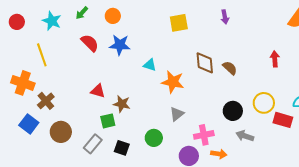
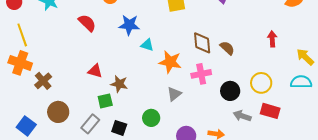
blue star: (120, 45) -> (129, 25), moved
yellow line: (42, 55) -> (22, 35), moved
red rectangle: (283, 120) -> (270, 111), moved
blue square: (29, 124) -> (26, 126), moved
pink cross: (204, 135) -> (201, 74), moved

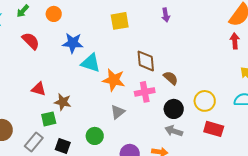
red arrow: (272, 39) -> (235, 41), moved
cyan triangle: (147, 45) -> (91, 63), size x1.5
brown semicircle: (227, 48) -> (171, 78), moved
gray arrow: (242, 116) -> (174, 131), moved

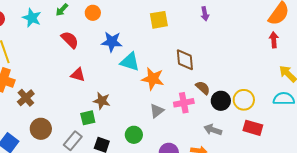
brown semicircle: (171, 78) -> (203, 88), moved
red triangle: (39, 89) -> (78, 75), moved
pink cross: (145, 92) -> (184, 103), moved
black circle: (174, 109) -> (221, 101), moved

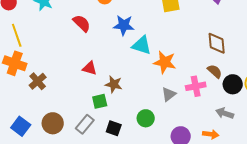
brown diamond: (185, 60) -> (217, 43), moved
red triangle: (78, 75) -> (90, 68), moved
brown circle: (41, 129) -> (53, 123), moved

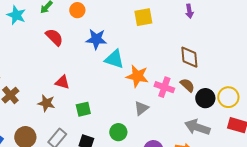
brown star: (114, 84) -> (46, 103), moved
pink cross: (196, 86) -> (164, 87), moved, turned 30
green square: (100, 101) -> (83, 109), moved
gray arrow: (225, 113) -> (197, 127), size x1.4

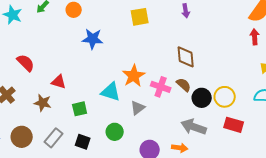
red semicircle: (54, 37) -> (26, 63), moved
cyan triangle: (114, 59) -> (111, 92), moved
orange star: (137, 76) -> (134, 76), turned 30

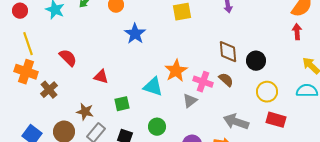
blue star: (93, 39) -> (135, 34), turned 30
black circle: (202, 98) -> (256, 61), moved
brown star: (43, 103) -> (85, 112), moved
gray triangle: (138, 108) -> (190, 101), moved

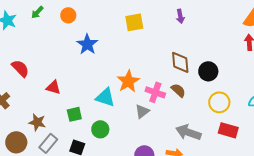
green circle: (157, 127) -> (100, 129), moved

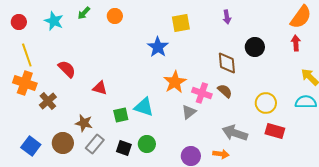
blue star: (87, 44) -> (158, 47), moved
black circle: (208, 71) -> (255, 47), moved
cyan triangle: (105, 97) -> (144, 107), moved
green circle: (100, 129) -> (147, 144), moved

